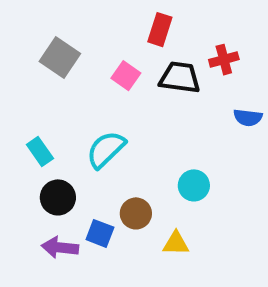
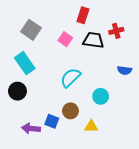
blue semicircle: (248, 118) -> (125, 70), moved
cyan semicircle: (106, 149) -> (70, 78), moved
cyan rectangle: (40, 151) -> (25, 63), moved, size x1.5
black circle: (58, 197) -> (17, 91), moved

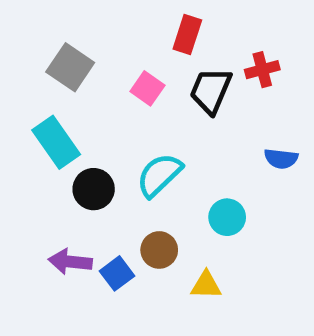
black trapezoid: (93, 40) -> (211, 91), turned -75
black circle: (17, 91) -> (94, 189), moved
blue square: (52, 121) -> (117, 273), turned 32
purple arrow: (31, 129) -> (70, 262), moved

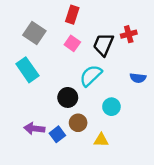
red rectangle: (187, 34) -> (72, 15), moved
cyan semicircle: (159, 175) -> (91, 76), moved
black circle: (94, 189) -> (68, 97), moved

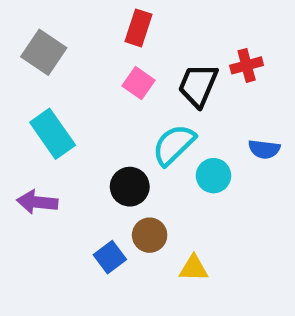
gray square: (34, 33) -> (44, 52), moved
cyan circle: (111, 107) -> (213, 176), moved
purple arrow: (34, 129) -> (37, 202), moved

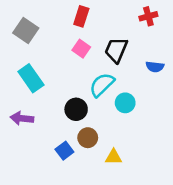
red cross: (247, 65) -> (148, 16), moved
blue semicircle: (264, 149) -> (155, 67), moved

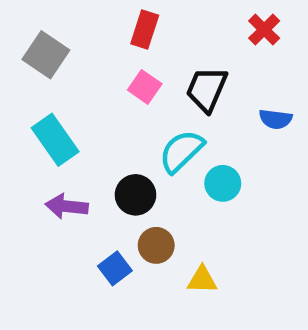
red cross: (148, 16) -> (264, 30), turned -30
purple arrow: (22, 118) -> (67, 206), moved

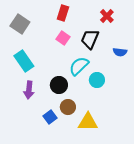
red cross: (264, 30) -> (107, 16), moved
purple arrow: (67, 206) -> (29, 90), turned -90
yellow triangle: (202, 280) -> (88, 122), size x1.5

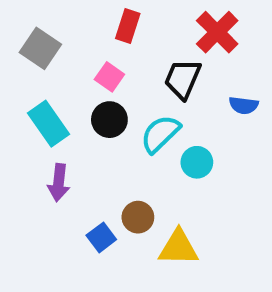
red cross: (107, 16) -> (217, 32), size x1.5
pink square: (63, 38) -> (109, 77), moved
black circle: (59, 85) -> (109, 120), moved

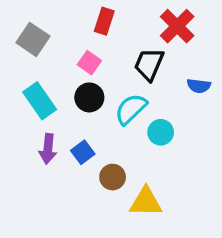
blue square: (101, 237) -> (83, 152), moved

